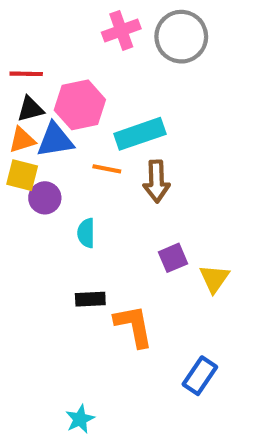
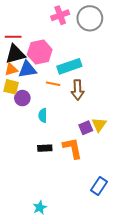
black triangle: (30, 109) -> (15, 54), size x1.5
yellow triangle: (214, 278) -> (99, 125), moved
orange L-shape: (134, 326) -> (72, 148), moved

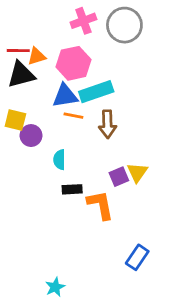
pink hexagon: (40, 52) -> (73, 63), moved
orange triangle: (11, 69) -> (37, 56), moved
blue triangle: (27, 69) -> (65, 96), moved
black rectangle: (45, 148) -> (72, 189), moved

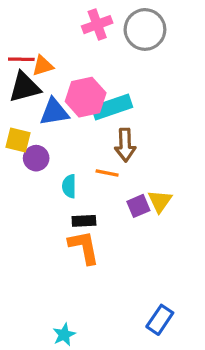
pink hexagon: (73, 63) -> (86, 97), moved
blue triangle: (65, 96) -> (54, 112), moved
orange line: (73, 116) -> (107, 173), moved
orange L-shape: (100, 205) -> (84, 247), moved
blue rectangle: (137, 257) -> (160, 320), moved

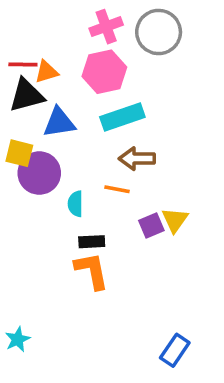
pink hexagon: (86, 97) -> (104, 72), moved
brown arrow: (125, 145) -> (137, 159), turned 92
purple circle: (36, 158) -> (39, 173), size x1.5
cyan star: (64, 335) -> (18, 339), moved

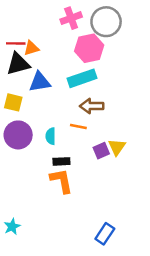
pink hexagon: (104, 72) -> (89, 48), moved
purple circle: (39, 173) -> (18, 135), moved
blue rectangle: (175, 350) -> (105, 234), moved

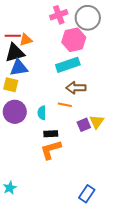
blue triangle: (40, 82) -> (19, 68), moved
orange L-shape: (61, 181) -> (51, 150), turned -95

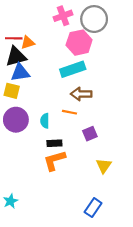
yellow triangle: (97, 122) -> (104, 166), moved

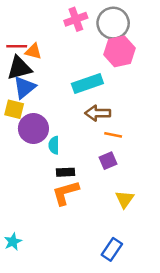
orange triangle: (28, 43) -> (33, 51), turned 32
pink hexagon: (79, 43) -> (120, 51), moved
blue triangle: (20, 73) -> (24, 87), turned -30
orange line: (69, 112) -> (113, 135), moved
purple circle: (16, 120) -> (33, 129), moved

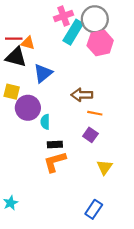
black triangle: (19, 68) -> (16, 57), turned 30
cyan rectangle: (87, 84) -> (73, 32), moved, turned -40
blue triangle: (24, 87) -> (43, 73), moved
purple square: (108, 161) -> (90, 135), turned -32

